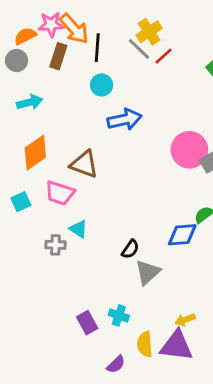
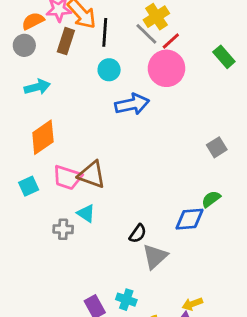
pink circle: (189, 150) -> (166, 68), moved
brown triangle: (84, 164) -> (92, 175), moved

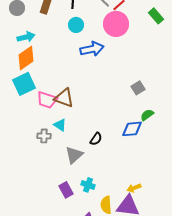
orange diamond: (43, 137) -> (26, 58), moved
gray square: (217, 147) -> (138, 88), moved
cyan square: (29, 186) -> (24, 84), moved, size x1.6
gray triangle: (155, 256) -> (74, 155), moved

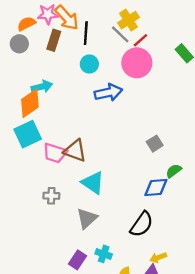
cyan arrow: (26, 37) -> (42, 87), moved
gray square: (138, 88) -> (155, 144), moved
cyan triangle: (60, 125) -> (93, 183), moved, size x1.5
black semicircle: (96, 139) -> (142, 224), moved, size x1.6
purple rectangle: (66, 190) -> (77, 260), turned 63

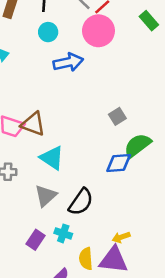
green semicircle: (174, 171) -> (137, 145), size x1.6
black semicircle: (142, 224) -> (81, 202), moved

